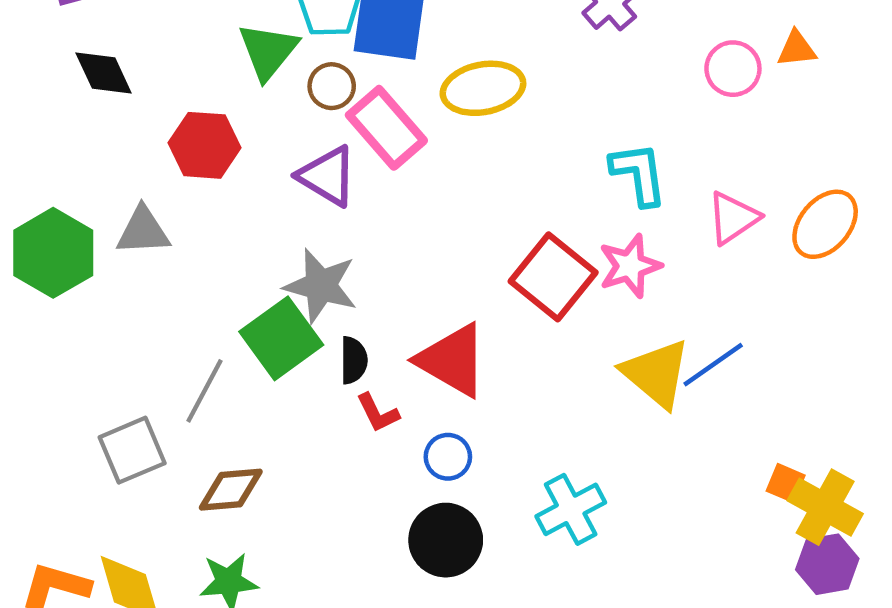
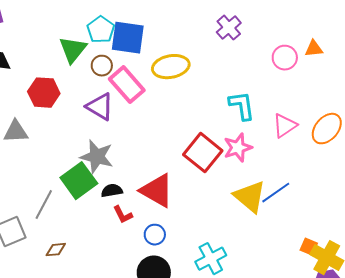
black semicircle: (354, 360) -> (112, 191), turned -100
brown diamond: (231, 490) -> (56, 250), size x0.7

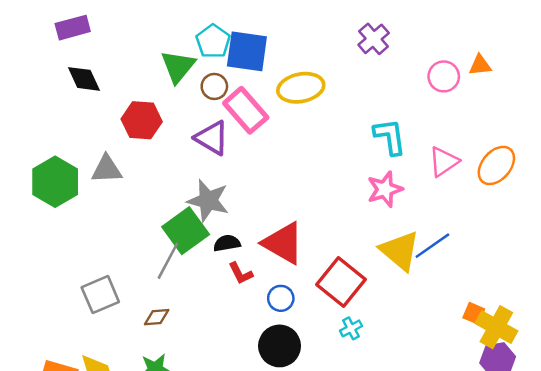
red square: (203, 153) -> (341, 282), moved
gray line: (44, 205) -> (168, 261), moved
cyan cross: (211, 259) -> (351, 328), size x0.6

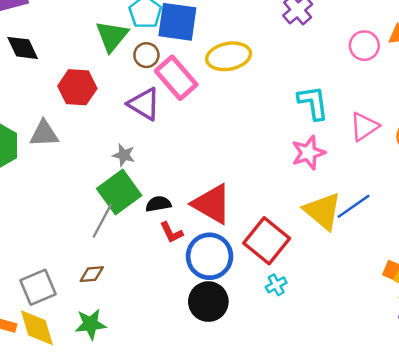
gray star: (208, 201) -> (124, 155), moved, size x0.6
gray square: (100, 295) -> (38, 287), moved
blue circle: (281, 298) -> (210, 256), size x1.8

